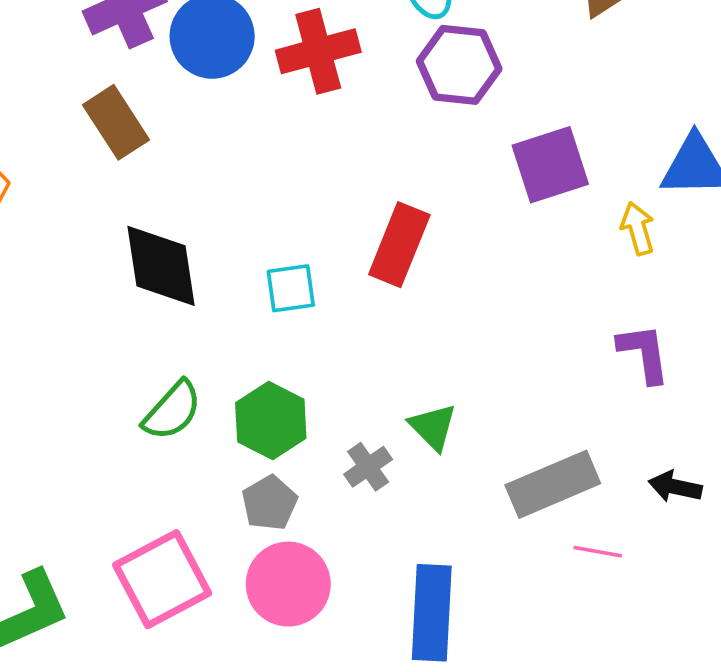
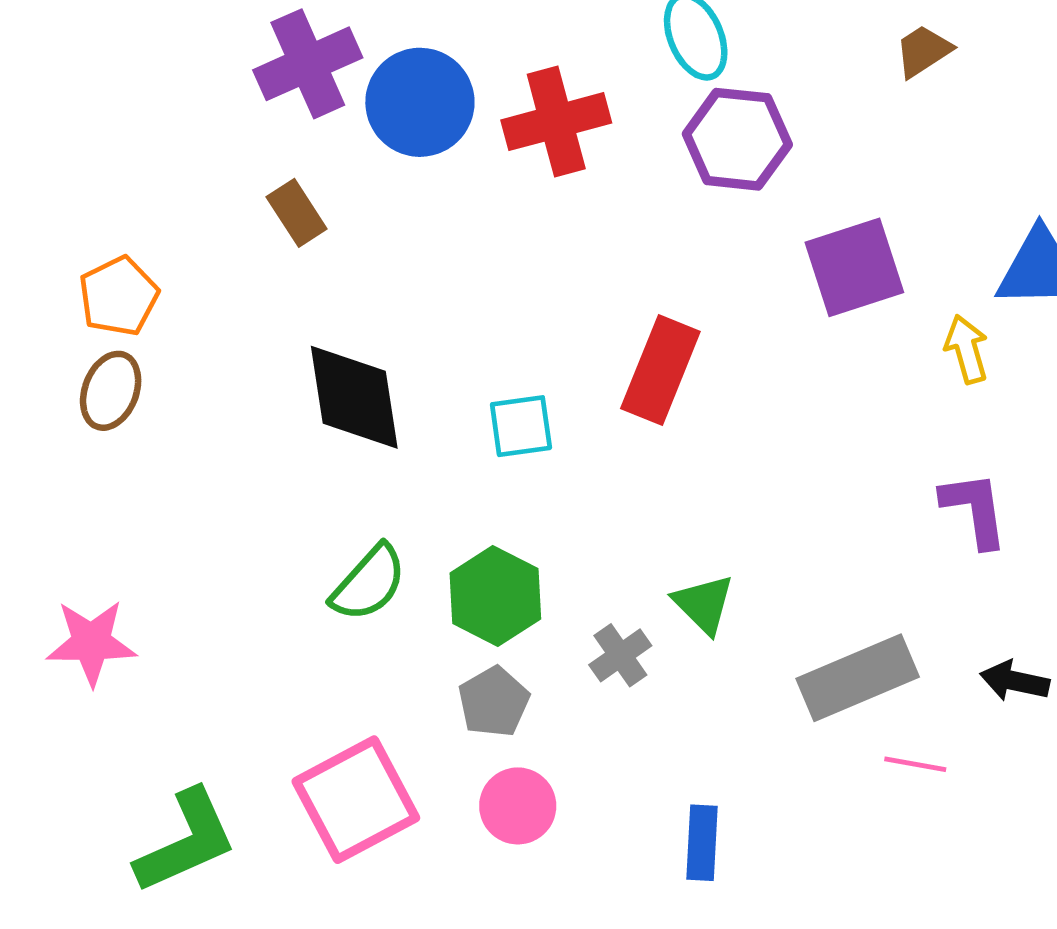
brown rectangle: (116, 122) -> (297, 213), size x0.7
pink circle: (288, 584) -> (518, 806), size x0.7
blue rectangle: (432, 613) -> (702, 843), size x0.6

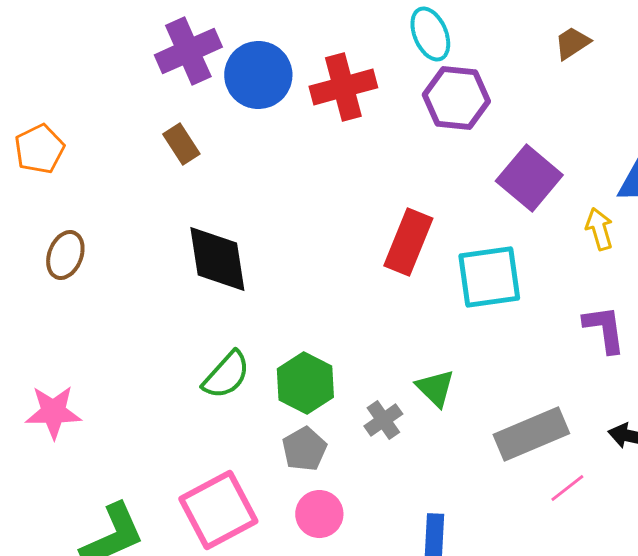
purple square: (854, 267) -> (529, 178), turned -32
orange pentagon: (119, 296) -> (39, 149), moved
cyan square: (521, 426) -> (489, 277), moved, size x1.6
pink line: (915, 764) -> (567, 488), turned -48

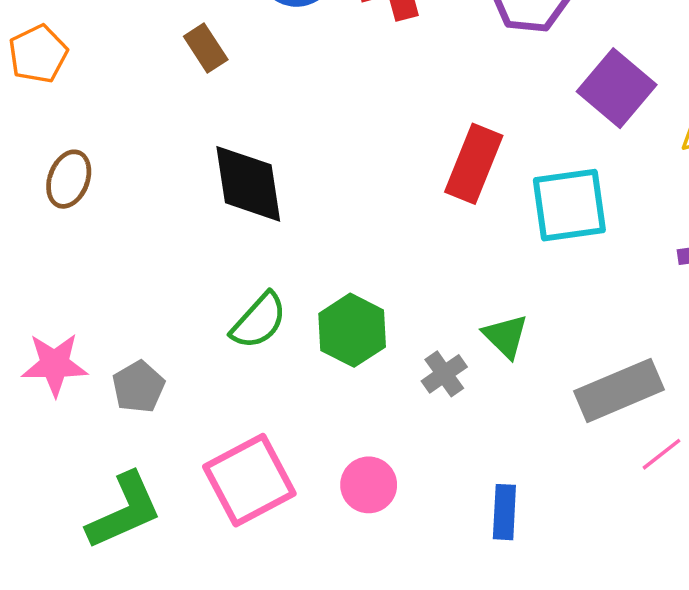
gray pentagon: (304, 449) -> (138, 387), moved

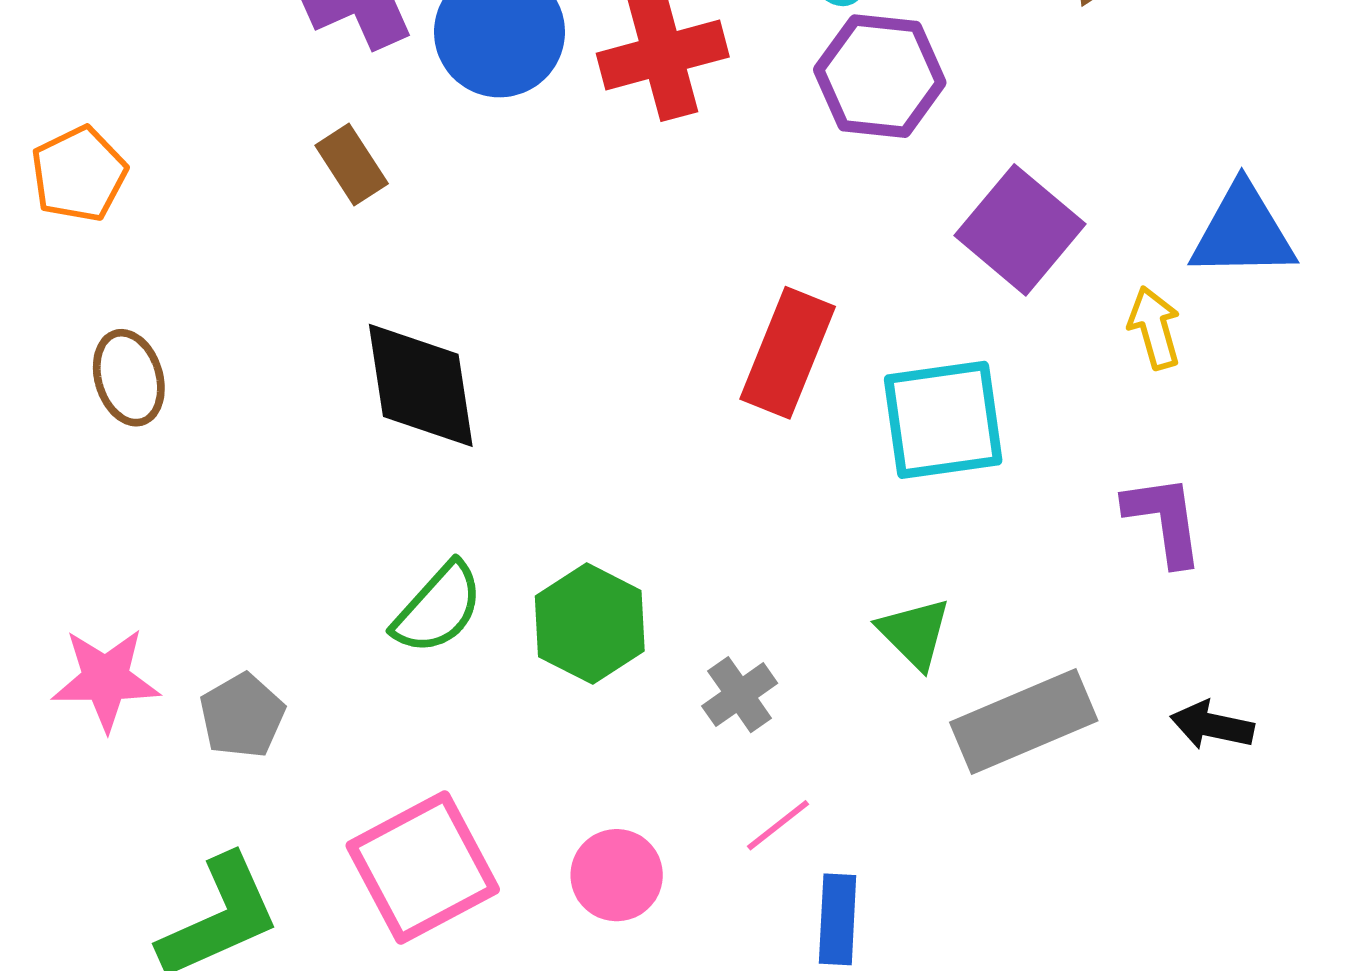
brown ellipse: (69, 179) -> (129, 378), turned -38
green triangle: (506, 336) -> (914, 633), moved
pink line: (661, 454) -> (778, 825), moved

